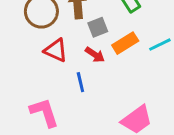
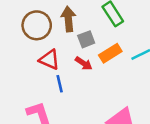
blue line: (80, 82) -> (60, 84), moved

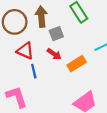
orange rectangle: (110, 53) -> (77, 64), moved

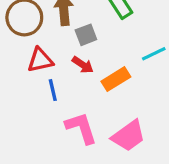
red triangle: (25, 51) -> (40, 60), turned -36
pink L-shape: (17, 97) -> (81, 128), moved

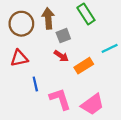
red triangle: (40, 60) -> (19, 58), moved
blue line: (53, 90) -> (35, 84), moved

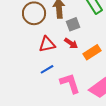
red triangle: (19, 58) -> (47, 44), moved
blue line: (35, 84) -> (47, 69), turned 72

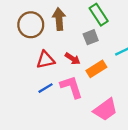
gray square: (73, 24) -> (91, 37), moved
pink L-shape: (70, 83) -> (71, 87), moved

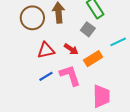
gray square: (91, 37) -> (88, 29), turned -32
pink trapezoid: (105, 110) -> (101, 96), turned -55

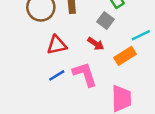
red arrow: (71, 49) -> (96, 44), moved
orange rectangle: (93, 59) -> (125, 56), moved

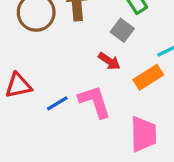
red triangle: (57, 45) -> (18, 85), moved

